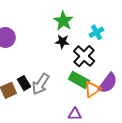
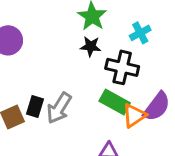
black cross: (84, 56) -> (122, 67), turned -30
black rectangle: (24, 83) -> (35, 107), turned 48

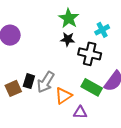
green rectangle: (115, 102) -> (92, 87), moved
orange triangle: (134, 116) -> (63, 96), moved

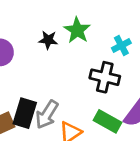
black star: (68, 39) -> (48, 40), moved
black rectangle: (29, 81) -> (25, 113), size x1.5

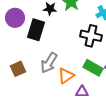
black rectangle: (25, 113) -> (36, 30), moved

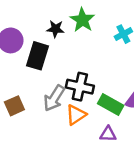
black cross: (91, 36) -> (80, 87), moved
purple triangle: (82, 92) -> (108, 134), moved

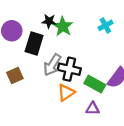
green star: (82, 20) -> (63, 26), moved
gray arrow: (54, 98) -> (52, 65), moved
brown square: (14, 106) -> (15, 75), moved

